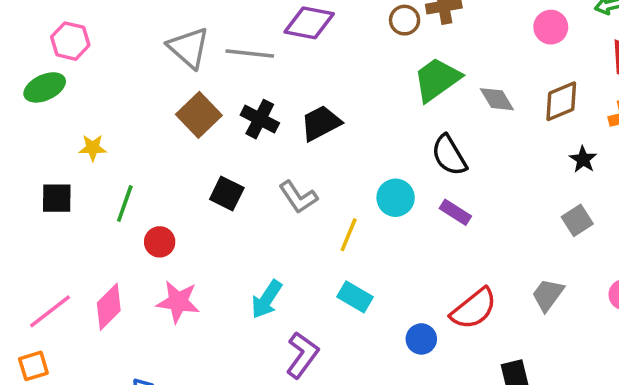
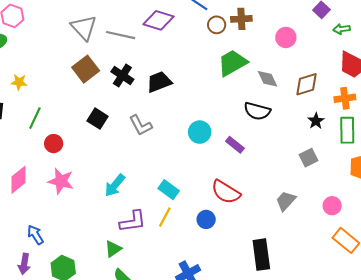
pink circle: (551, 27) -> (286, 37), moved
black semicircle: (449, 155) -> (257, 111), moved, turned -50
yellow line: (349, 235) -> (165, 217), moved
red semicircle: (474, 309) -> (226, 192), moved, turned 64
purple L-shape: (302, 355) -> (133, 221), turned 40

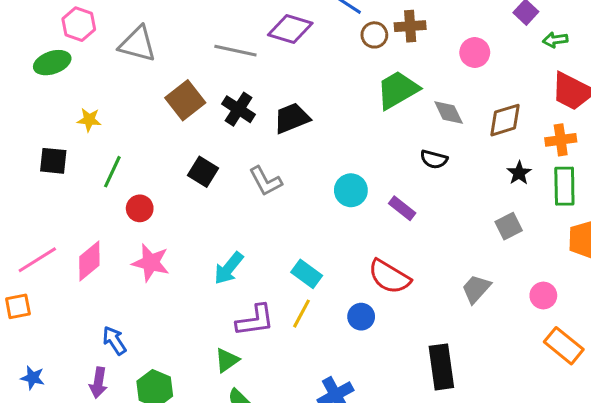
gray triangle: (84, 28) -> (138, 44), moved, turned -32
black semicircle: (257, 111) -> (434, 159), size x0.7

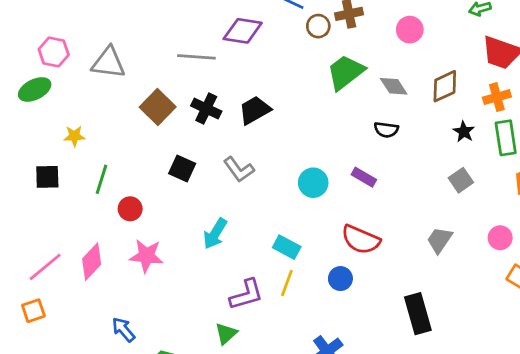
cyan circle: (351, 190) -> (313, 183), moved
cyan arrow: (229, 268) -> (215, 234), moved

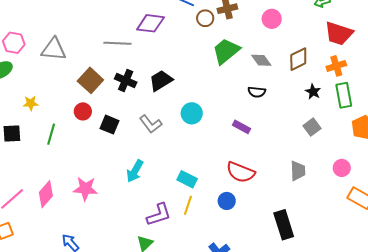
cyan circle: (313, 183) -> (192, 113), moved
red circle: (130, 209) -> (83, 111), moved
gray trapezoid: (440, 240) -> (298, 171), turned 145

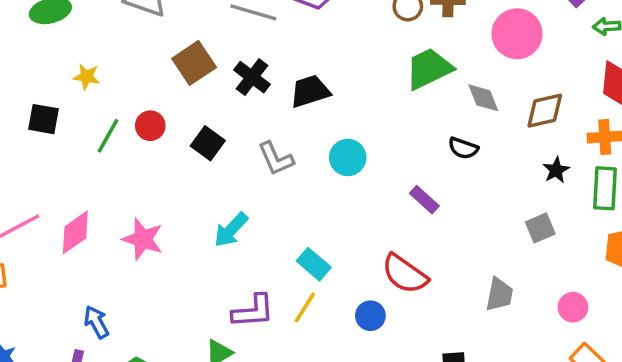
pink circle: (272, 19) -> (517, 34), size x1.5
red circle: (83, 111) -> (150, 126), moved

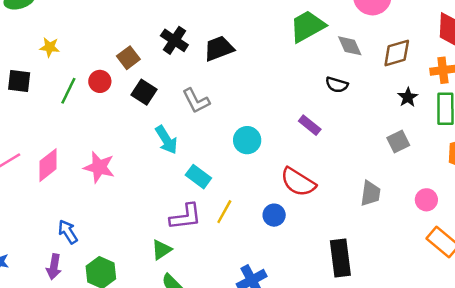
brown square: (194, 63) -> (128, 58), moved, size x0.7
cyan circle: (348, 157) -> (247, 140), moved
cyan arrow: (231, 230) -> (166, 140), moved, turned -72
cyan rectangle: (314, 264) -> (198, 177), moved

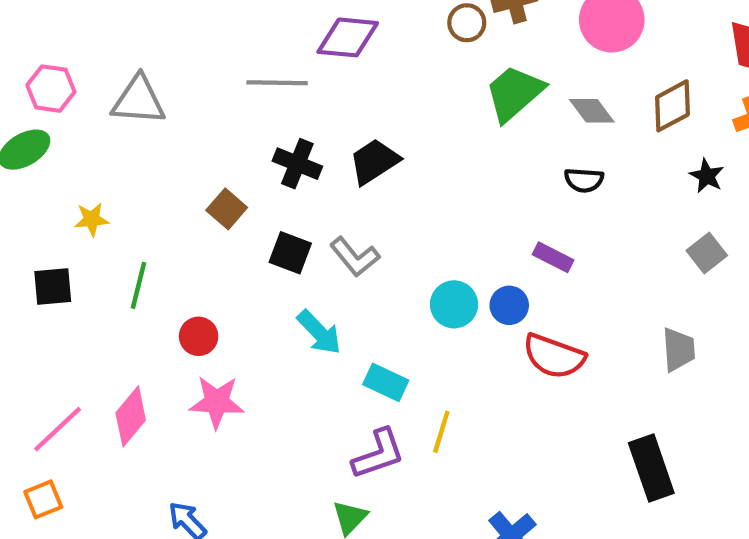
red circle: (100, 81) -> (199, 336), moved
black square: (144, 92) -> (290, 253), moved
blue circle: (274, 215) -> (509, 305), moved

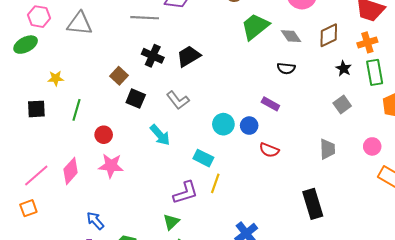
black square: (290, 253) -> (136, 99), moved
red semicircle: (554, 356) -> (269, 150), size x0.7
cyan rectangle: (386, 382) -> (203, 158), moved

